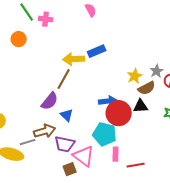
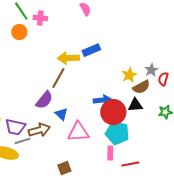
orange circle: (19, 39) -> (19, 32), moved
cyan pentagon: (105, 134) -> (117, 133), moved
purple trapezoid: (65, 144) -> (15, 127), moved
pink triangle: (84, 156) -> (78, 132), moved, turned -40

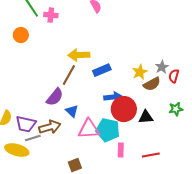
orange circle: (19, 32) -> (21, 35), moved
blue rectangle: (91, 50) -> (102, 70), moved
black triangle: (135, 105) -> (146, 117), moved
cyan pentagon: (117, 133) -> (108, 130), moved
red line: (130, 164) -> (151, 155), moved

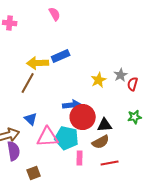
blue rectangle: (102, 70) -> (61, 56), moved
brown semicircle: (152, 84) -> (101, 142), moved
purple semicircle: (55, 97) -> (14, 151), moved, turned -48

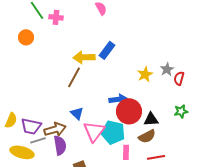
blue rectangle: (61, 56) -> (107, 50), turned -30
pink triangle: (48, 137) -> (94, 131), turned -50

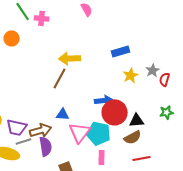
blue rectangle: (107, 50) -> (121, 51), moved, turned 36
blue triangle: (77, 113) -> (63, 114), turned -40
pink rectangle: (126, 152) -> (102, 157), moved

